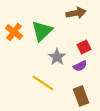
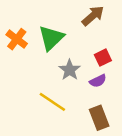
brown arrow: (76, 13) -> (93, 16), turned -30

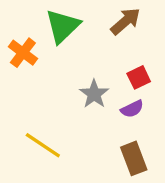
green triangle: (51, 38) -> (63, 26), moved
yellow line: (52, 102) -> (43, 145), moved

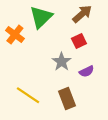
red square: (139, 77) -> (79, 41), moved
brown rectangle: (134, 158) -> (67, 99), moved

